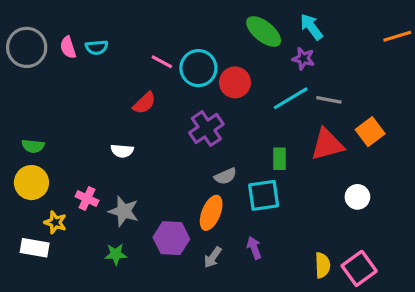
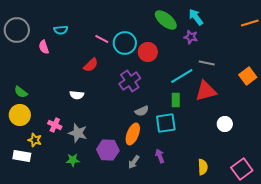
pink semicircle: (68, 47) -> (44, 47), moved
cyan line: (291, 98) -> (182, 76), moved
orange square: (370, 132) -> (248, 76), moved
green semicircle: (33, 146) -> (21, 92), turned 32
pink square: (359, 268) -> (242, 169), moved

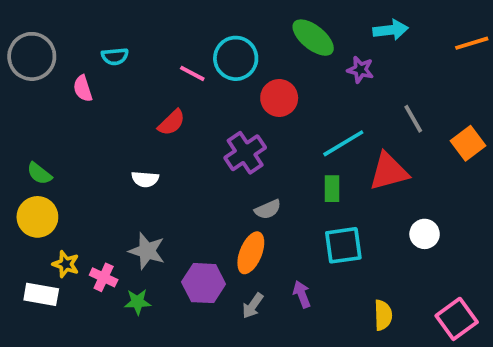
cyan arrow: (196, 17) -> (391, 30), moved, turned 120
cyan circle: (125, 43) -> (236, 58), moved
gray line: (207, 63) -> (413, 119), moved, turned 49
cyan square: (166, 123) -> (343, 245), moved
pink cross: (55, 125) -> (104, 277), moved

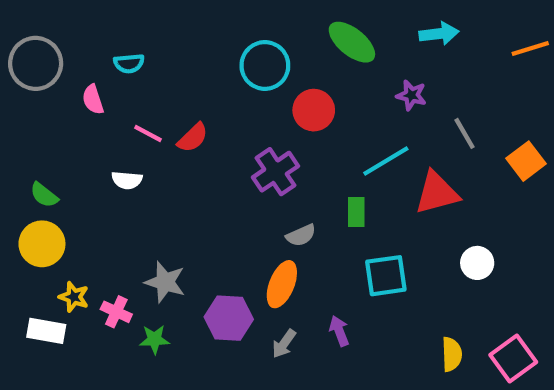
purple star: (360, 70) -> (411, 95), moved
pink line: (192, 73) -> (148, 133), moved
white semicircle: (145, 179) -> (127, 180), moved
green rectangle: (332, 189) -> (356, 212), moved
yellow semicircle: (383, 315) -> (452, 354), moved

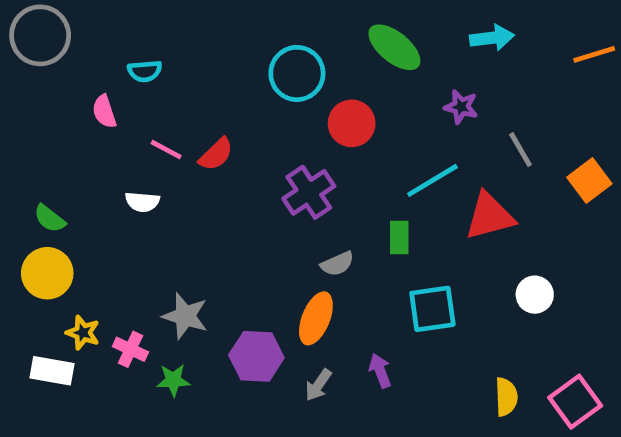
gray circle: (36, 63) -> (40, 35), moved

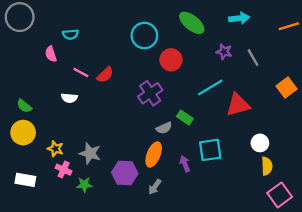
gray line: (520, 150) -> (253, 57), moved
green rectangle: (399, 238) -> (185, 118), moved, turned -56
yellow star: (83, 333) -> (55, 149), moved
purple arrow: (380, 371) -> (185, 164), moved
yellow semicircle: (506, 397) -> (267, 166), moved

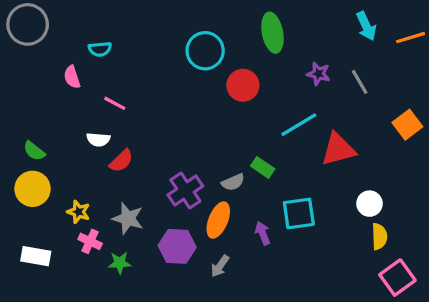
cyan arrow: (239, 18) -> (366, 26), moved, turned 72
green ellipse: (192, 23) -> (273, 33), turned 40
red semicircle: (105, 75) -> (121, 161), moved
purple cross: (150, 93) -> (185, 190), moved

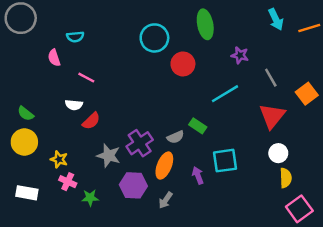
gray line: (360, 82) -> (271, 78), moved
red triangle: (338, 149) -> (272, 116), moved, turned -36
gray star: (128, 218) -> (109, 156), moved

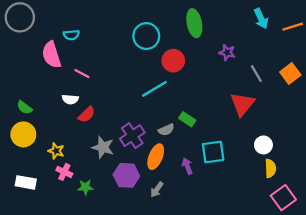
pink semicircle: (54, 58) -> (51, 55), size x1.6
cyan line: (225, 94) -> (155, 89), moved
orange square: (307, 94) -> (290, 74), moved
red triangle: (272, 116) -> (242, 104), moved

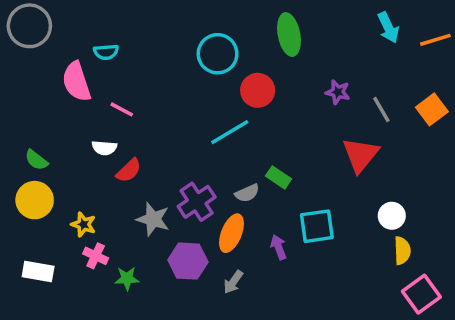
purple star: (227, 52) -> (338, 92), moved

